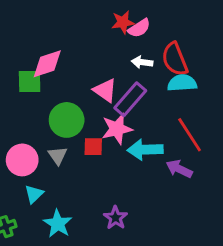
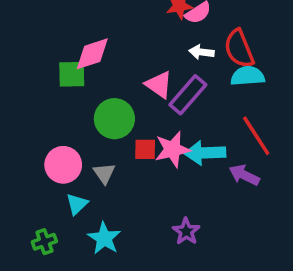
pink star: (117, 129) -> (172, 149), moved
gray triangle: (58, 156) -> (104, 173), moved
purple star: (115, 218) -> (186, 231), moved

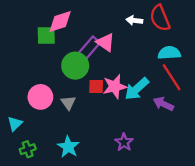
cyan semicircle: (248, 76) -> (169, 53), moved
purple rectangle: (188, 95) -> (88, 49), moved
cyan arrow: (205, 153) -> (137, 89), turned -40
cyan triangle: (77, 204) -> (15, 124), moved

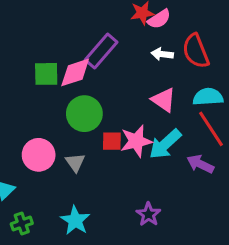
pink diamond: (60, 22) -> (75, 72), moved
pink triangle: (105, 42) -> (164, 100), moved
purple rectangle: (88, 49) -> (101, 51), moved

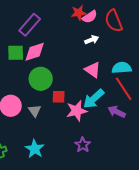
purple rectangle: (101, 51) -> (30, 25), moved
red semicircle: (196, 51) -> (114, 21), moved
white arrow: (162, 54) -> (92, 40), turned 152
pink star: (136, 141) -> (77, 111), moved

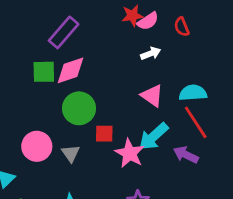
red semicircle: (114, 21) -> (182, 27), size x0.6
pink star: (77, 111) -> (130, 153), turned -30

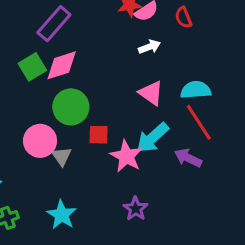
green square: (44, 72) -> (32, 67), turned -30
pink circle: (37, 146) -> (40, 141), moved

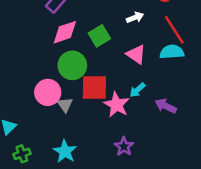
green square: (32, 67) -> (99, 36), moved
red line: (199, 122) -> (174, 30), moved
red square: (99, 135) -> (94, 87), size x1.6
cyan arrow: (153, 138) -> (137, 90), size x0.6

